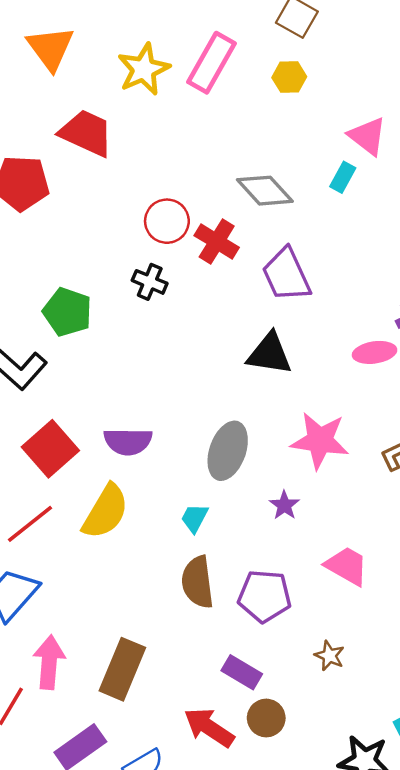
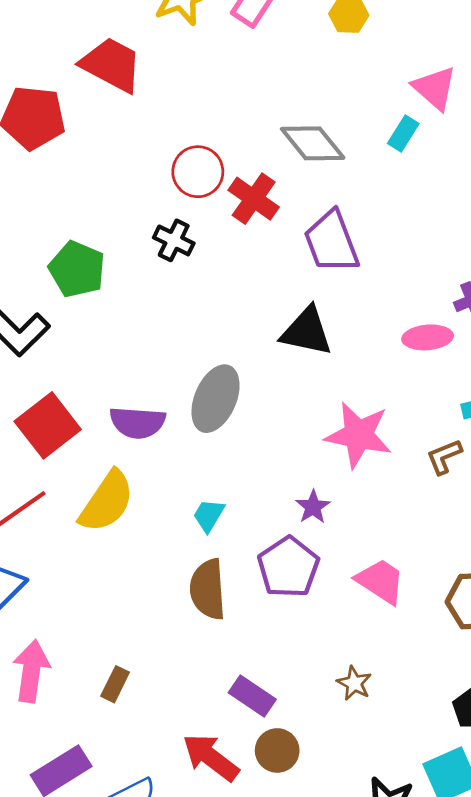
gray ellipse: (228, 451) -> (216, 399), moved
purple pentagon: (265, 596) -> (288, 567), moved, turned 30
brown rectangle: (122, 669) -> (115, 684), size x0.5

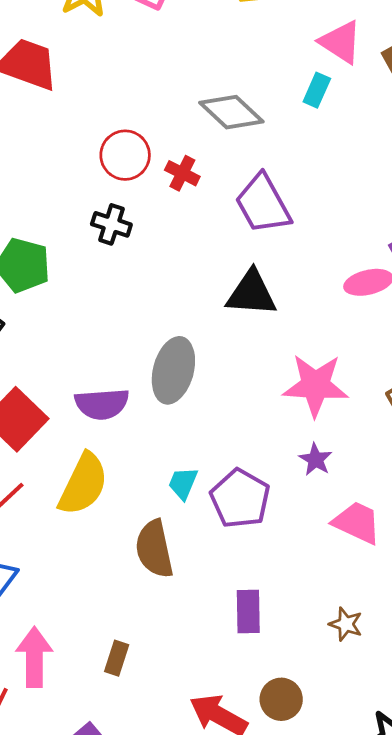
red cross: (254, 199) -> (182, 173), size x0.7
purple star: (313, 507) -> (316, 459), moved
purple pentagon: (288, 567) -> (240, 499), moved
brown semicircle: (208, 589) -> (154, 549), moved
purple rectangle: (252, 696) -> (248, 612), moved, turned 63

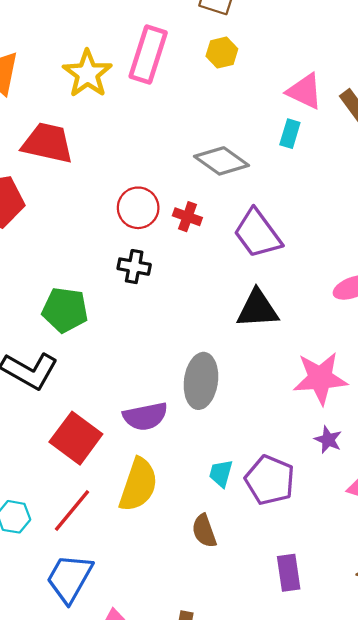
brown semicircle: (154, 549) -> (204, 531), size x0.7

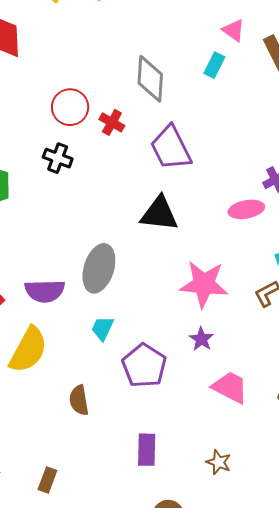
pink triangle: (305, 91) -> (234, 30), size x0.7
gray diamond: (222, 161) -> (150, 79), turned 48
cyan trapezoid: (221, 473) -> (102, 328), moved

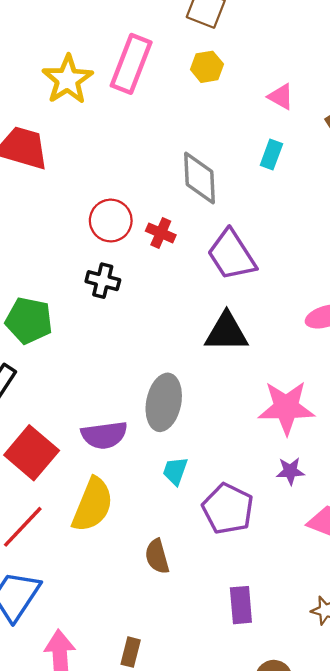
pink triangle: (234, 30) -> (281, 97), moved
purple star: (201, 339) -> (290, 471), turned -30

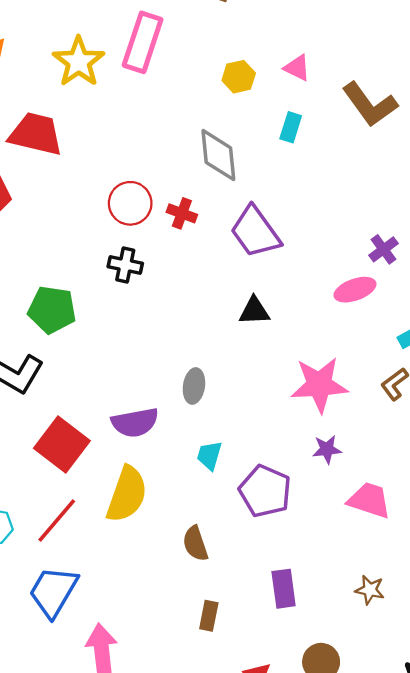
yellow hexagon: (207, 67) -> (239, 77), moved
black triangle: (226, 332) -> (254, 311), size x0.7
gray ellipse: (164, 402) -> (194, 386), size x0.6
brown rectangle: (131, 652) -> (209, 616), moved

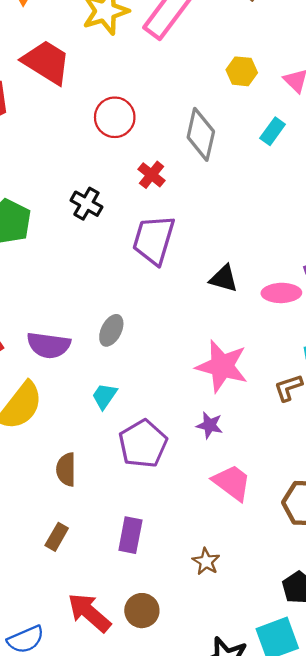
red circle: (130, 203) -> (115, 117), moved
purple trapezoid: (255, 232) -> (154, 240), moved, turned 34
black triangle: (254, 311) -> (224, 279), moved

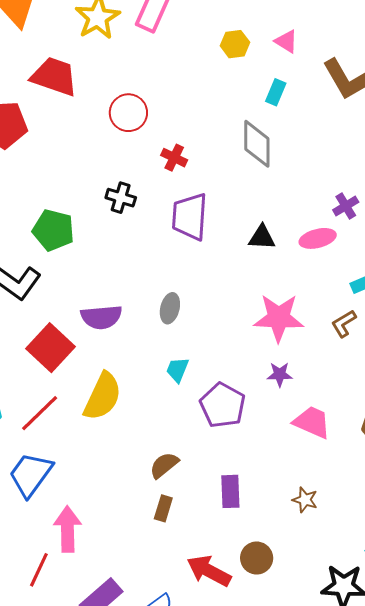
gray diamond: (201, 134) -> (257, 144), moved
purple semicircle: (49, 345) -> (101, 317), moved
brown semicircle: (66, 469) -> (164, 465), moved, turned 64

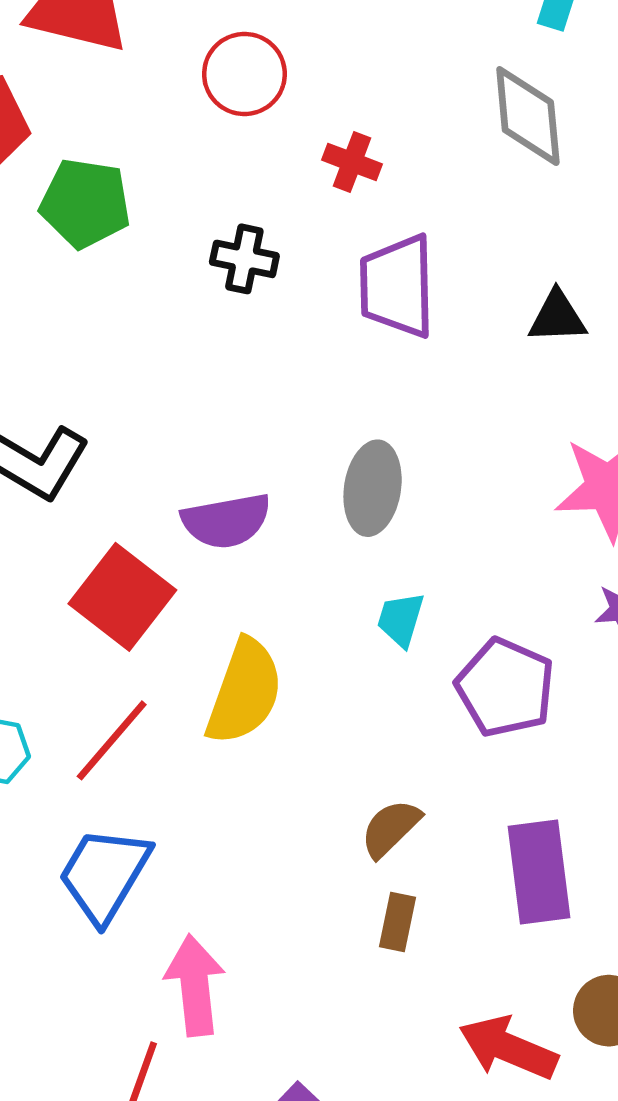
green pentagon: (53, 230) -> (85, 203), moved
gray ellipse: (170, 308) -> (373, 488), size x1.4
purple rectangle: (230, 491) -> (539, 872), size x1.4

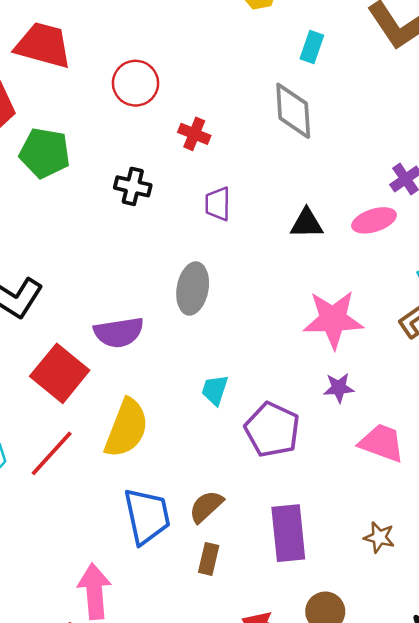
purple trapezoid: (397, 286) -> (218, 204), size x0.6
gray ellipse: (373, 488) -> (193, 288), moved
blue trapezoid: (104, 875) -> (147, 516), moved, turned 136

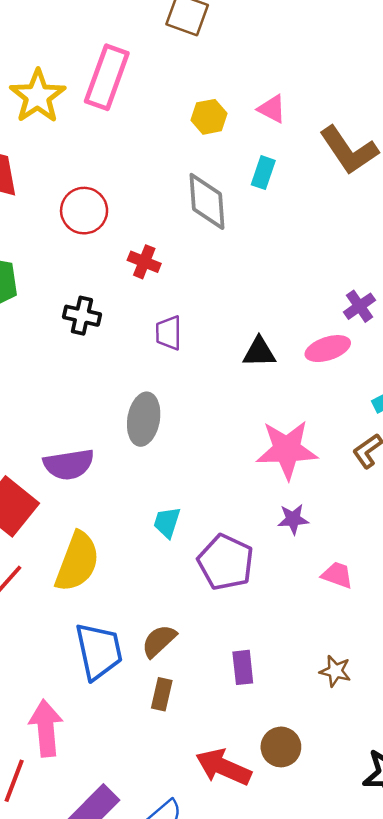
gray diamond: (293, 111) -> (207, 201), moved
pink trapezoid: (382, 443) -> (337, 575), size x0.7
purple rectangle: (288, 533) -> (243, 667), size x0.6

